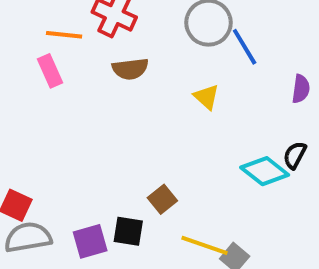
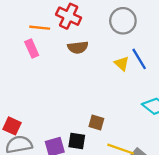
blue line: (245, 47) -> (139, 59), moved
brown square: (162, 199) -> (96, 123), turned -35

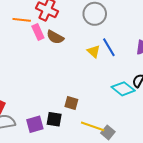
brown semicircle: (78, 47) -> (55, 37), turned 36
pink rectangle: (32, 49) -> (38, 32), moved

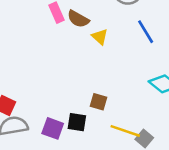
yellow triangle: (94, 51) -> (100, 37), moved
purple square: (35, 124) -> (53, 128), turned 36

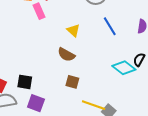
brown semicircle: (78, 19) -> (66, 55), moved
black square: (77, 122) -> (25, 82), moved

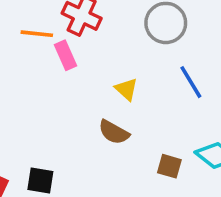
brown square: (72, 82) -> (169, 166), moved

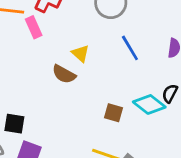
brown semicircle: (114, 132) -> (64, 74), moved

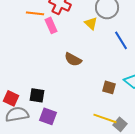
yellow triangle: (80, 53) -> (91, 23), moved

